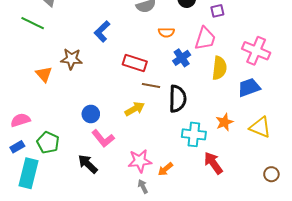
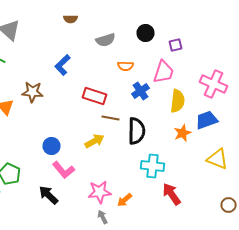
orange star: (224, 122) -> (182, 133), moved

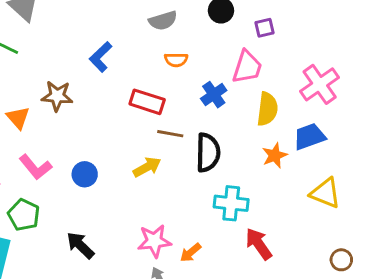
orange semicircle: (126, 66) -> (176, 60), moved
pink cross: (214, 84) -> (320, 84), turned 32
pink L-shape: (64, 170) -> (35, 167), moved

